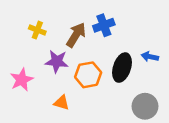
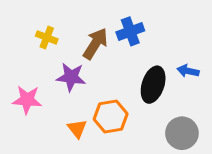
orange hexagon: (88, 75) -> (111, 116), moved
pink star: (22, 80) -> (27, 100), turned 30
orange triangle: (62, 103) -> (77, 129), turned 35

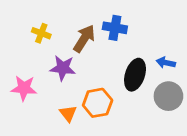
blue cross: (130, 31) -> (115, 28), turned 30
gray circle: (182, 133) -> (168, 96), moved

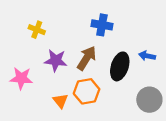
brown arrow: (84, 39) -> (87, 58), moved
gray circle: (168, 96) -> (149, 100), moved

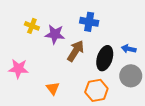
purple star: (56, 60) -> (55, 34), moved
orange hexagon: (87, 91) -> (96, 90), moved
gray circle: (149, 100) -> (131, 76), moved

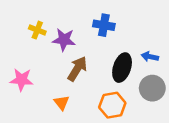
brown arrow: (76, 51) -> (77, 69), moved

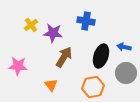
yellow cross: (37, 30) -> (31, 25), turned 32

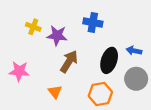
yellow cross: (31, 25) -> (33, 27), turned -32

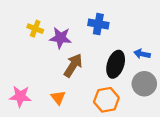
pink star: (19, 71) -> (20, 96), moved

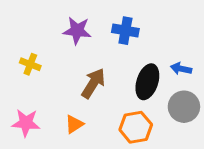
yellow cross: (35, 29) -> (30, 64), moved
purple star: (60, 38) -> (77, 31), moved
orange triangle: (58, 98) -> (74, 124), turned 35

